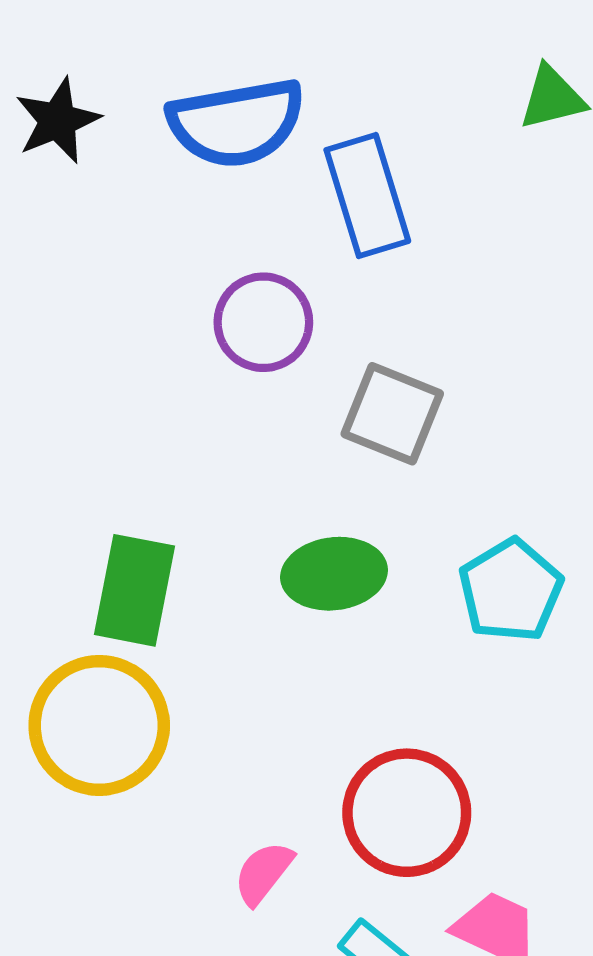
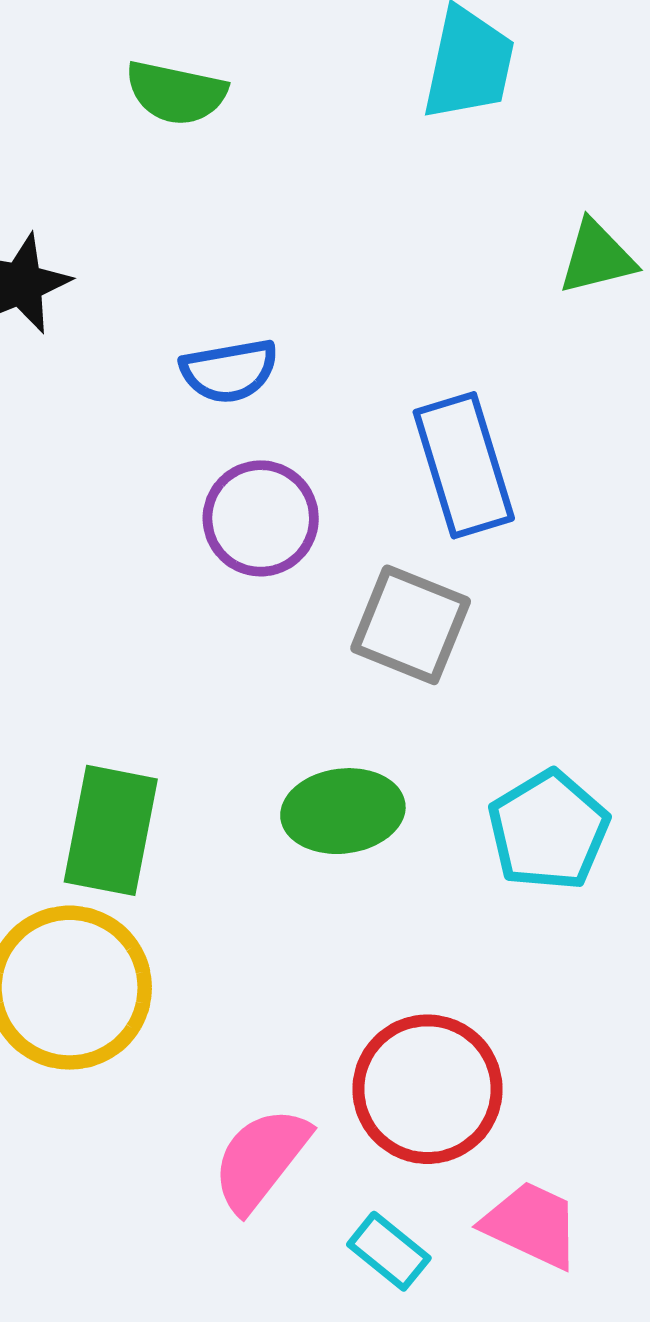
blue semicircle: (236, 123) -> (229, 371), moved, size x0.6
blue rectangle: (367, 195) -> (464, 465), moved
pink semicircle: (263, 873) -> (261, 1159), size x1.4

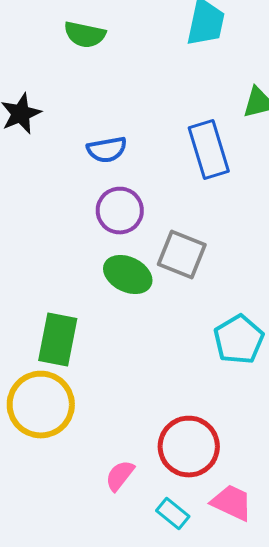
blue rectangle: (464, 465) -> (209, 150), moved
green ellipse: (343, 811) -> (128, 275), moved, turned 33
pink semicircle: (261, 1159) -> (120, 476), size x0.7

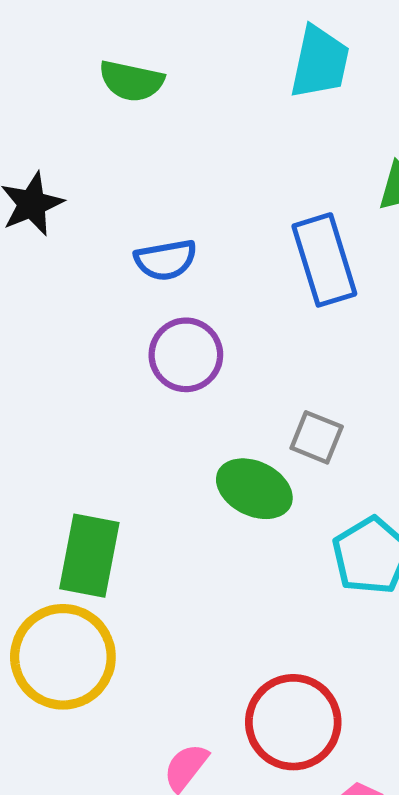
gray square: (182, 255) -> (317, 437), moved, size x0.7
green ellipse: (128, 275) -> (254, 489), moved

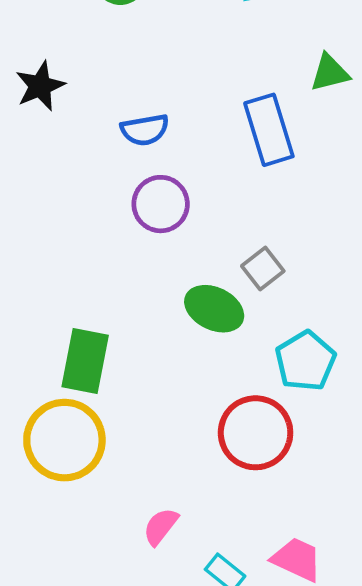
gray square: (317, 437) -> (263, 269), turned 30
red circle: (293, 722) -> (256, 433), moved

